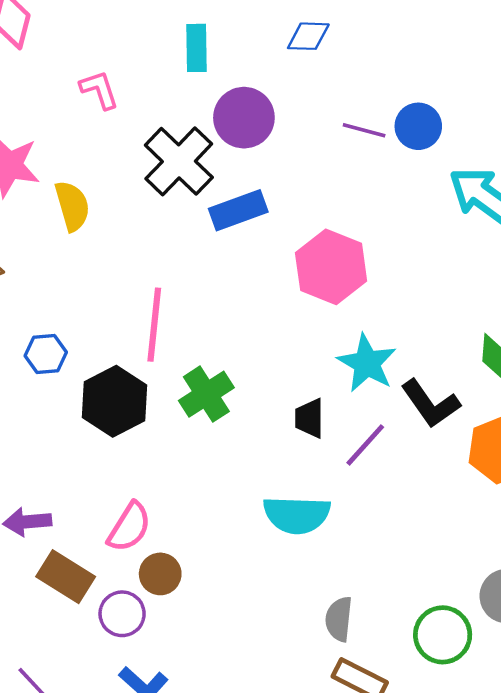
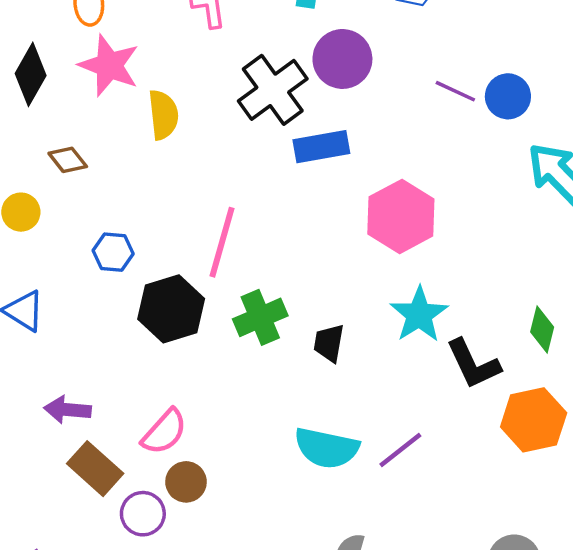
black trapezoid: (309, 418) -> (329, 343), moved
purple line: (365, 445) -> (400, 450), moved

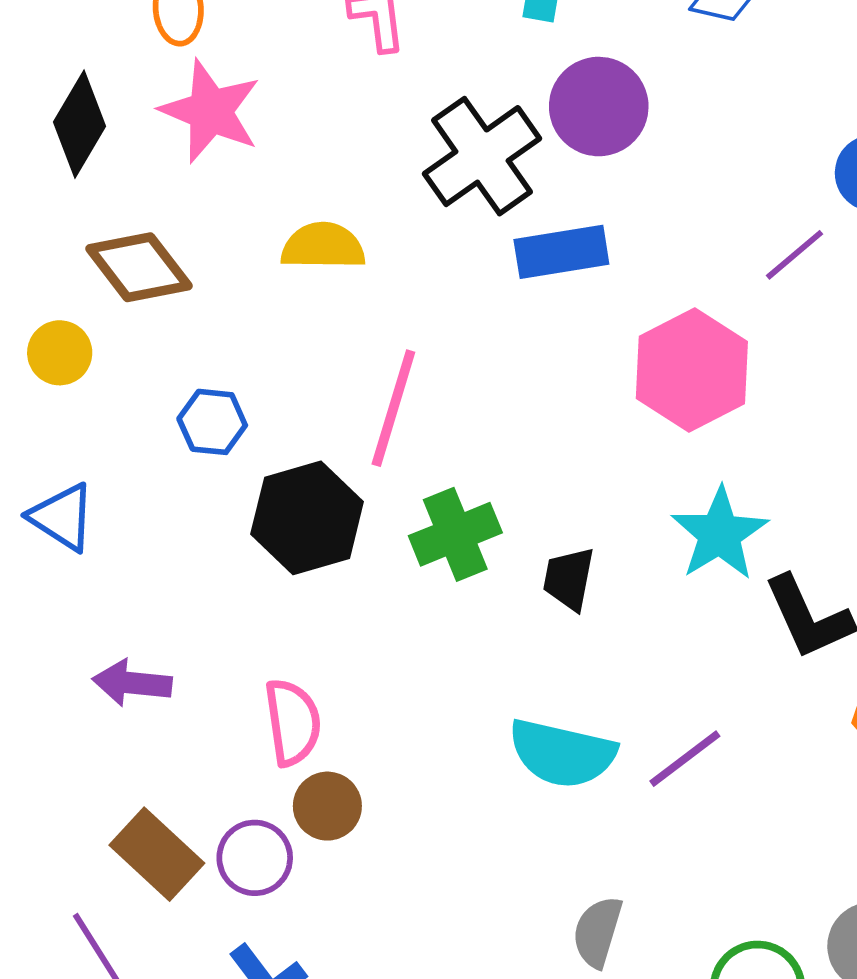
purple line: (455, 91) -> (794, 255), moved, turned -66
yellow semicircle: (163, 115) -> (323, 246), moved, turned -84
brown diamond: (68, 160) -> (139, 267), size x1.6
pink semicircle: (164, 432) -> (293, 722), turned -51
brown rectangle: (95, 469) -> (157, 854), moved

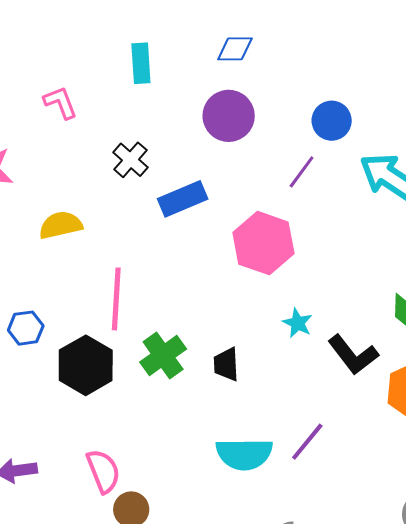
purple circle: (599, 107) -> (229, 116), moved
black cross: (482, 156) -> (130, 160), size x0.6
cyan star: (720, 534) -> (298, 323), size x0.6

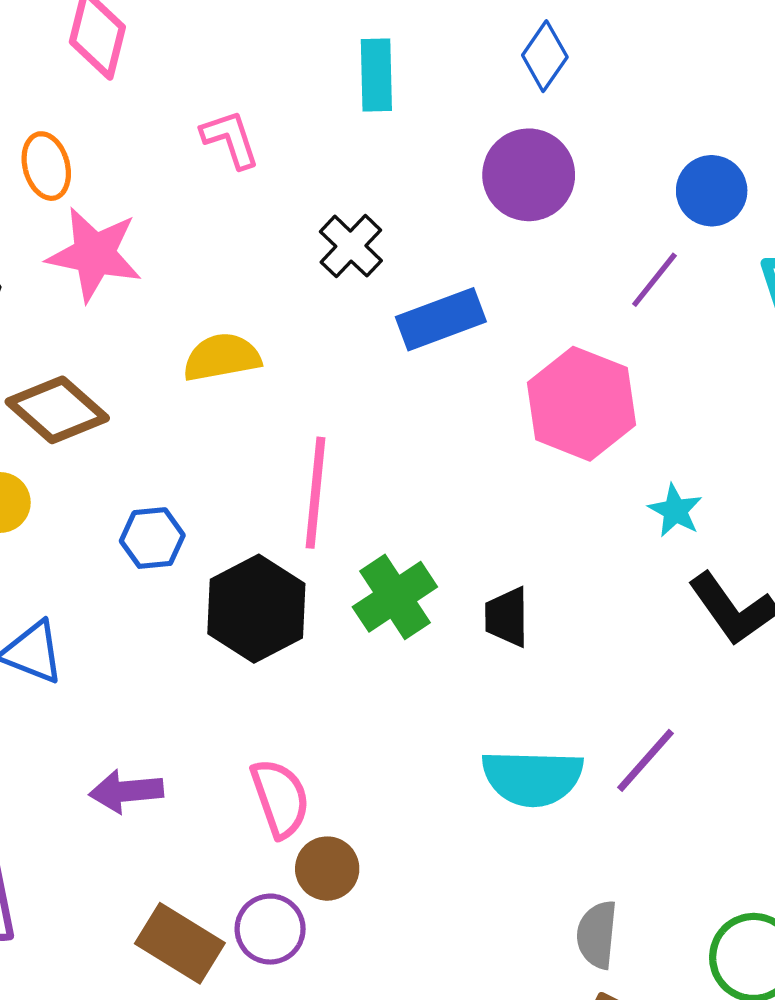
blue diamond: (235, 49) -> (545, 56), turned -57
cyan star: (298, 323) -> (675, 511), moved

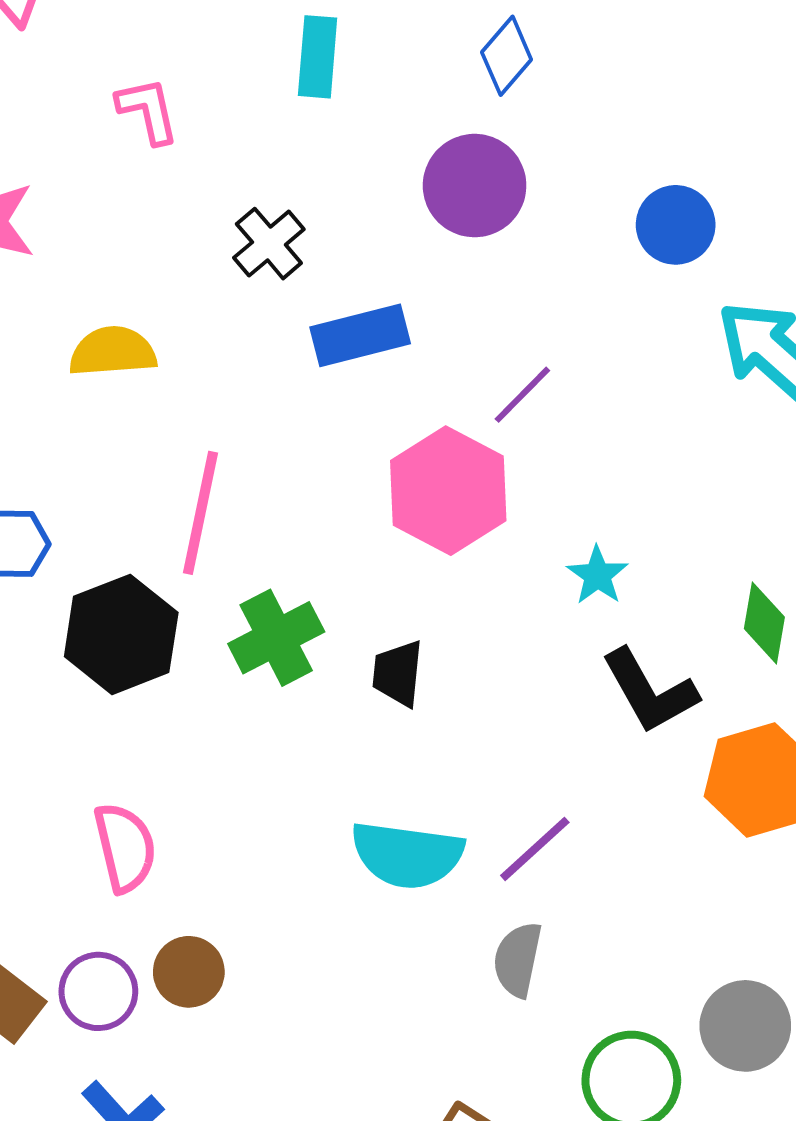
purple line: (654, 280) -> (522, 395), moved
pink hexagon: (582, 404) -> (448, 491), moved
brown circle: (327, 869) -> (189, 972), moved
gray semicircle: (597, 935) -> (518, 959), moved

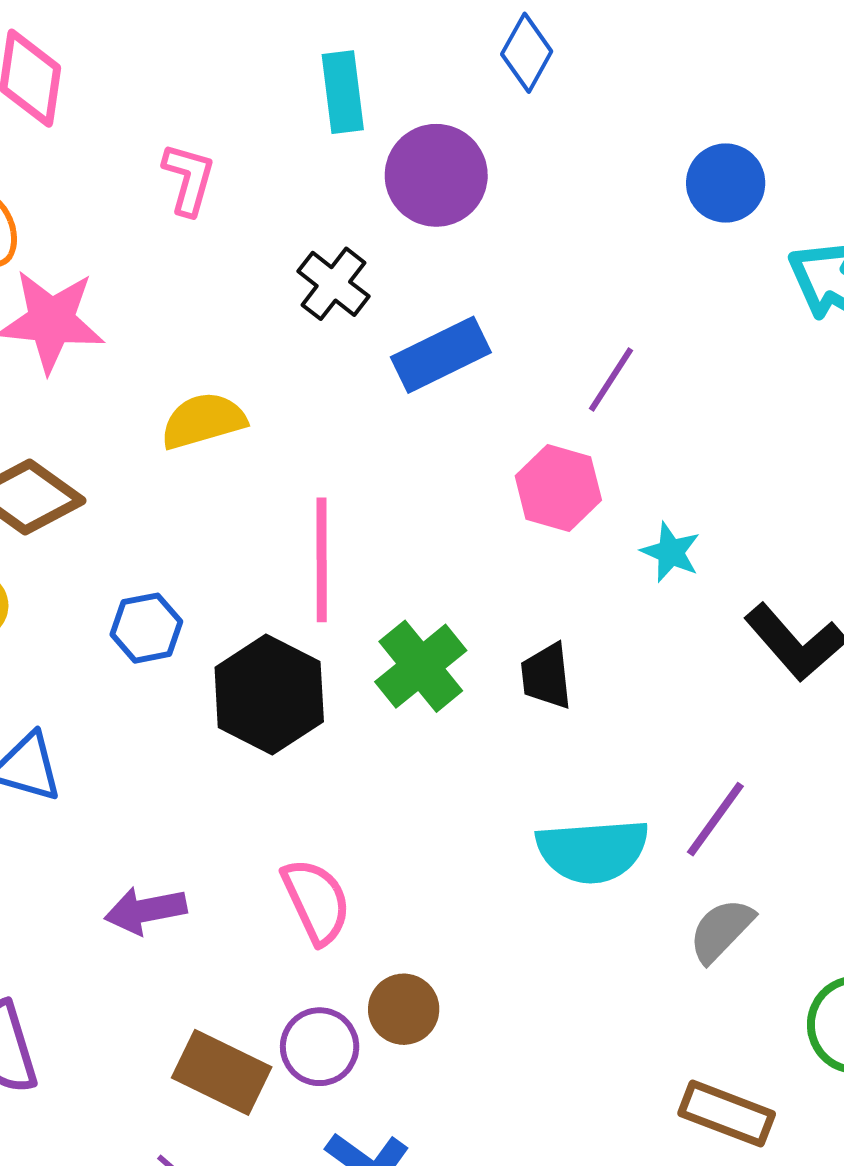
pink L-shape: (148, 110) -> (189, 179), turned 40
purple circle: (475, 186) -> (436, 175), moved
pink hexagon: (448, 491) -> (558, 488), size x0.7
cyan star: (597, 575) -> (671, 552), moved
gray semicircle: (518, 959) -> (721, 930), turned 44

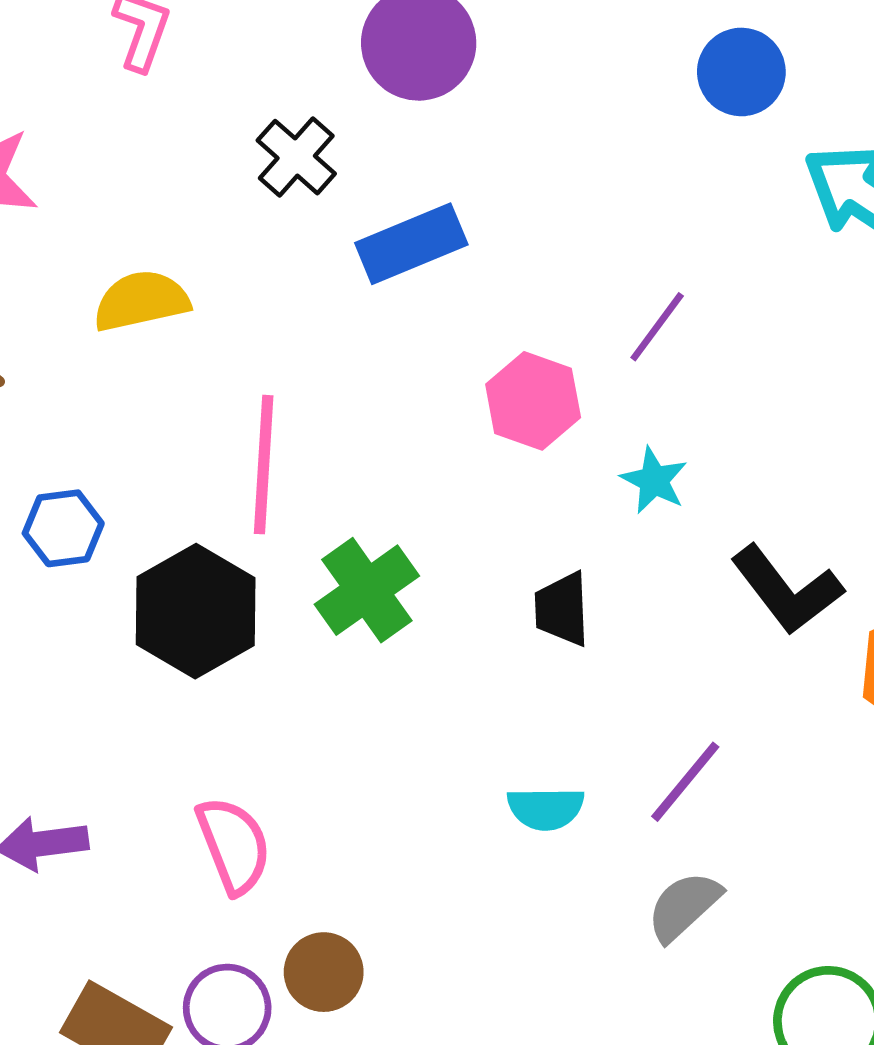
purple line: (611, 380) -> (657, 327), moved
black trapezoid: (546, 676) -> (562, 609), moved
cyan semicircle: (592, 851) -> (546, 808), size x0.6

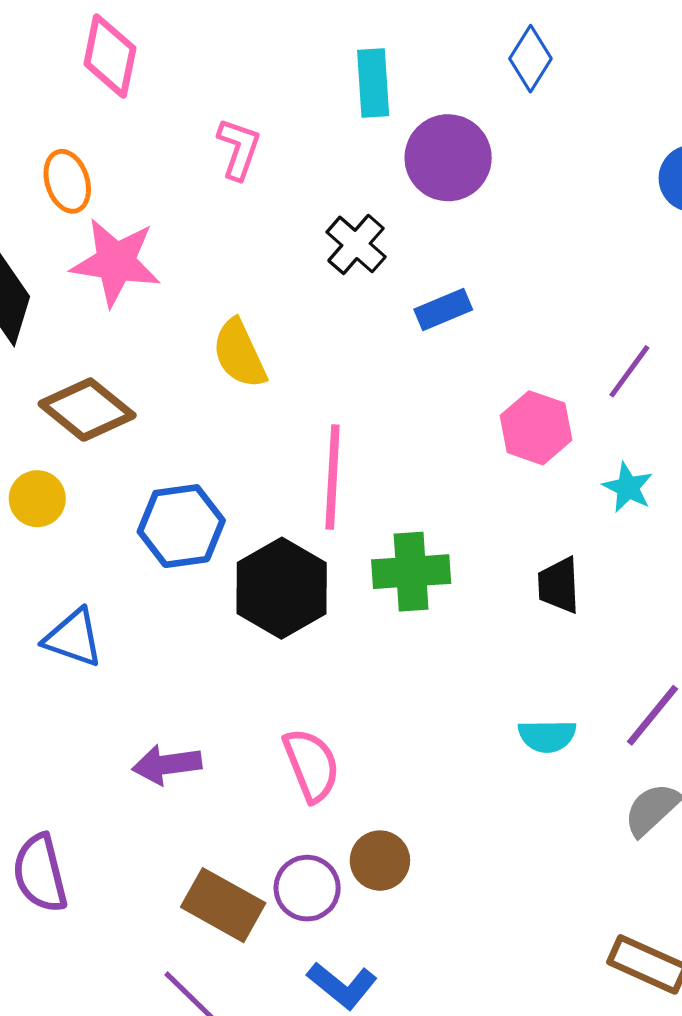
blue rectangle: (411, 244) -> (443, 310), size x0.7
yellow semicircle: (141, 301) -> (239, 354), turned -102
blue hexagon: (63, 528) -> (181, 526), size x1.4
green cross: (367, 590) -> (411, 572), turned 32

